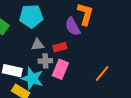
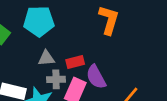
purple semicircle: (73, 27) -> (96, 77), moved

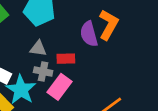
purple semicircle: (96, 77) -> (89, 34), moved

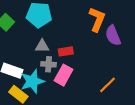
purple semicircle: (89, 34) -> (113, 36), moved
cyan star: (21, 90) -> (32, 81), turned 30

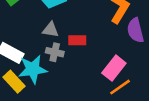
pink rectangle: (64, 75) -> (114, 68), moved

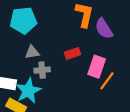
red rectangle: (77, 40) -> (73, 53), moved

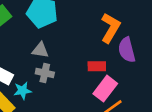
red rectangle: (73, 53) -> (97, 66), moved
cyan star: (28, 91) -> (23, 91), size x0.6

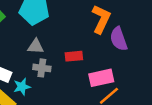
red rectangle: (97, 66) -> (74, 56), moved
pink rectangle: (105, 89) -> (101, 78), turned 45

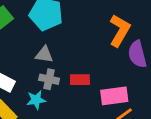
red rectangle: (74, 56) -> (80, 80), moved
cyan star: (22, 87) -> (36, 100), moved

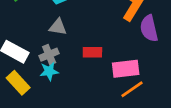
gray cross: (49, 79) -> (49, 55), moved, turned -36

